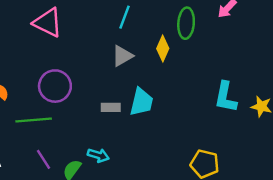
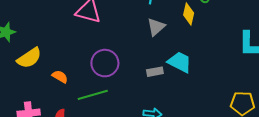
cyan trapezoid: (141, 102) -> (180, 62), turned -65

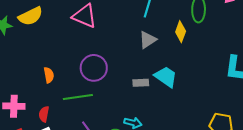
yellow semicircle: (29, 58) -> (31, 16), moved
orange semicircle: (60, 77) -> (49, 75), turned 42

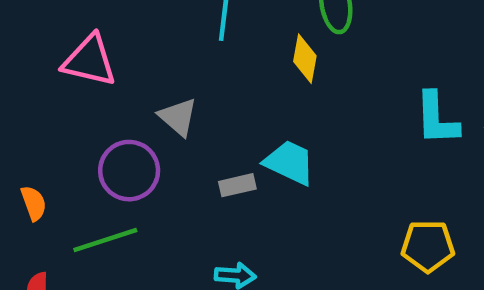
gray triangle: (148, 40) -> (178, 117), moved, turned -36

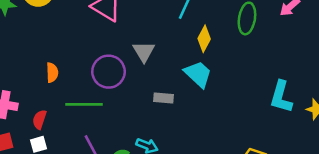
yellow diamond: (305, 59) -> (204, 39), moved
cyan trapezoid: (290, 162) -> (198, 74), moved

